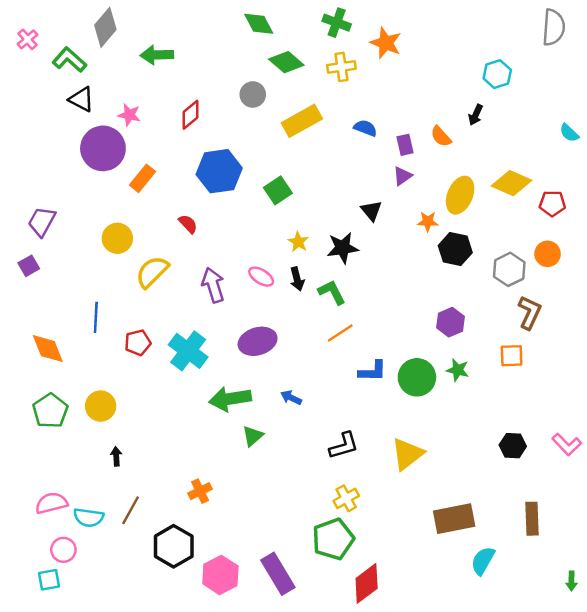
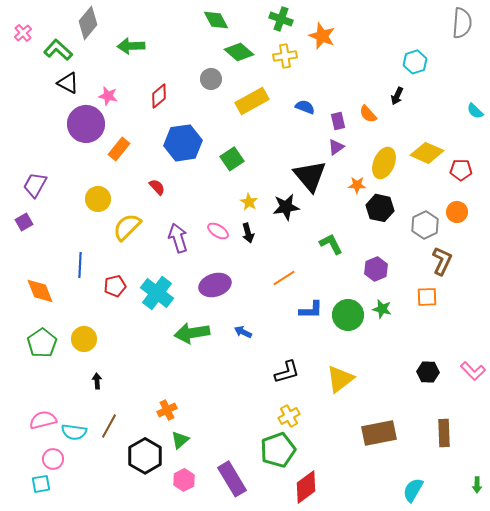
black triangle: (371, 211) -> (310, 176), size x1.8
green L-shape: (332, 292) -> (331, 244), moved
green triangle: (253, 436) -> (180, 440), moved
cyan semicircle: (483, 561) -> (413, 490), moved
pink hexagon: (220, 575) -> (184, 480), size x0.7

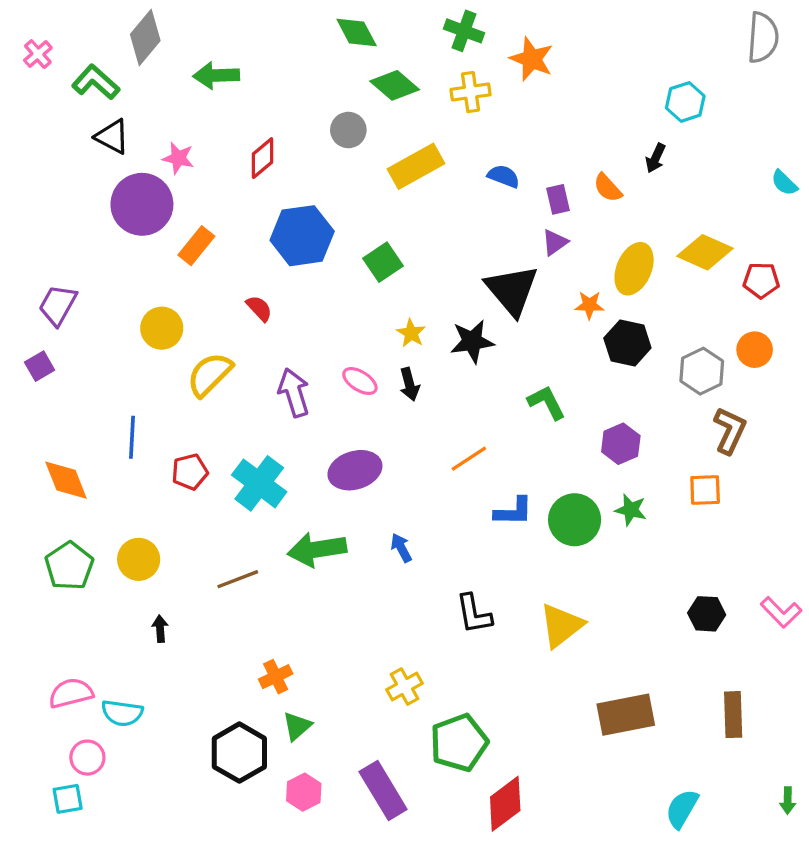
blue arrow: (243, 332) -> (401, 548), turned 36
black L-shape: (287, 372) -> (474, 614), turned 96
yellow cross: (289, 416) -> (404, 687), moved
brown line: (109, 426) -> (238, 579), moved, turned 40

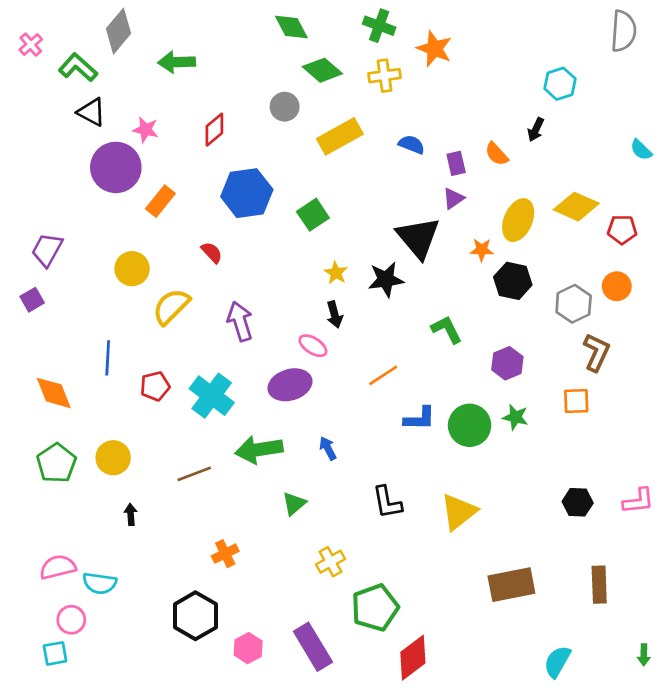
pink ellipse: (360, 381) -> (313, 346), moved
pink L-shape: (781, 612) -> (638, 501), turned -52
green triangle: (297, 726) -> (294, 504), moved

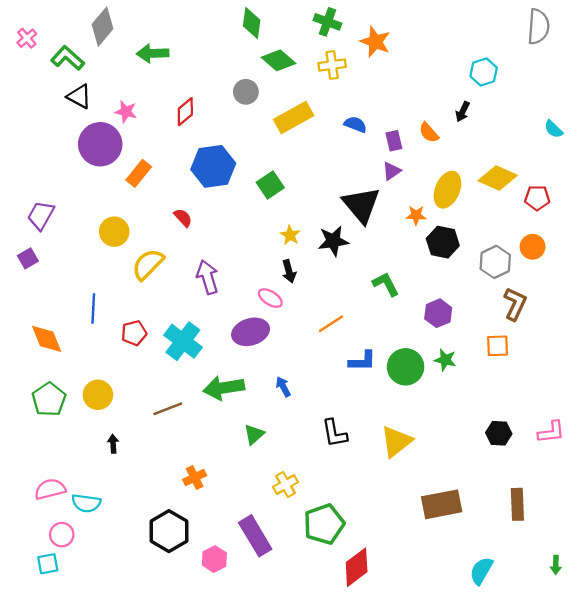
green diamond: (291, 27) -> (252, 23), turned 36
purple rectangle: (313, 647) -> (255, 536), moved

